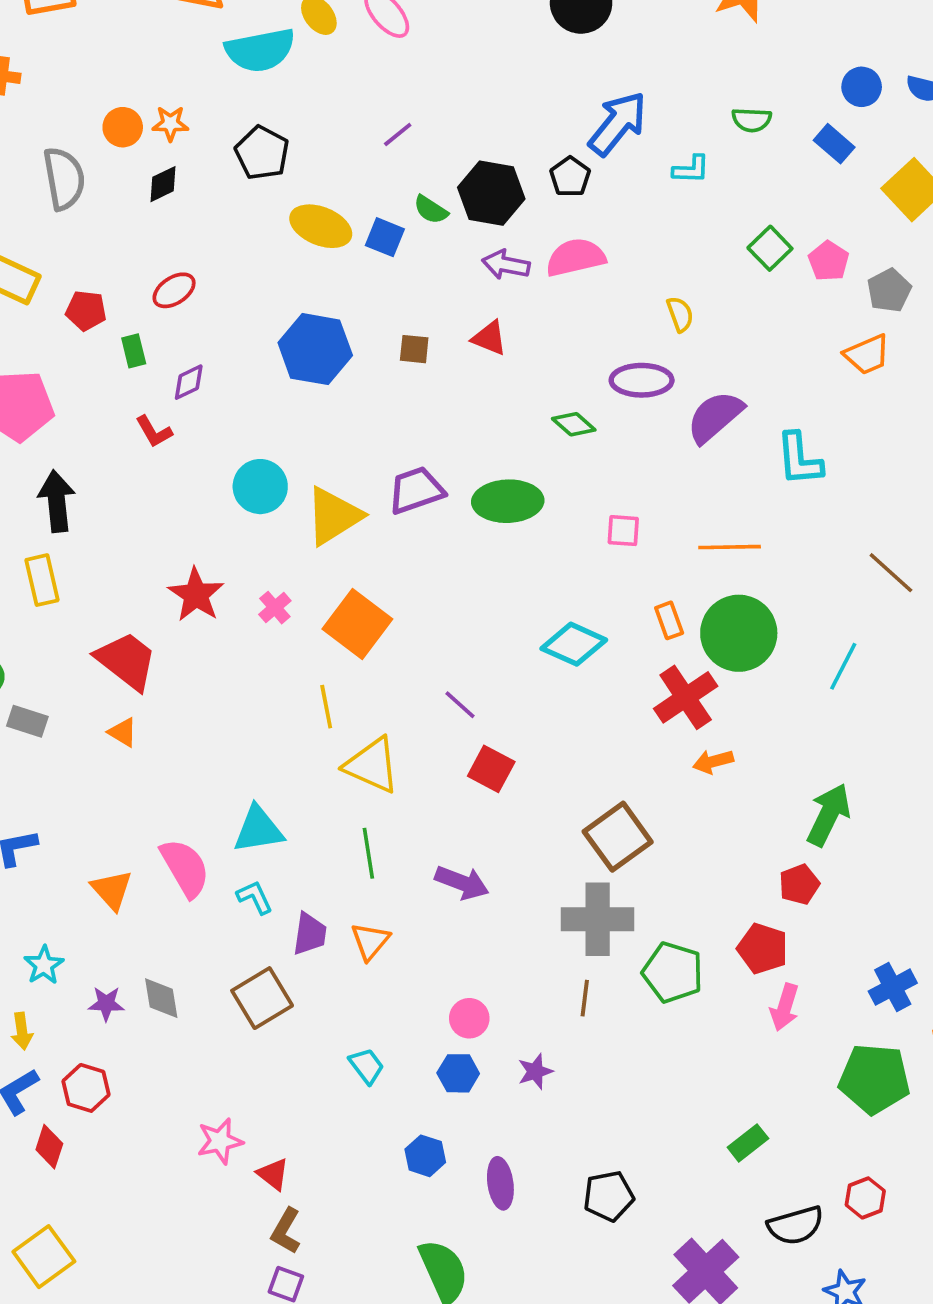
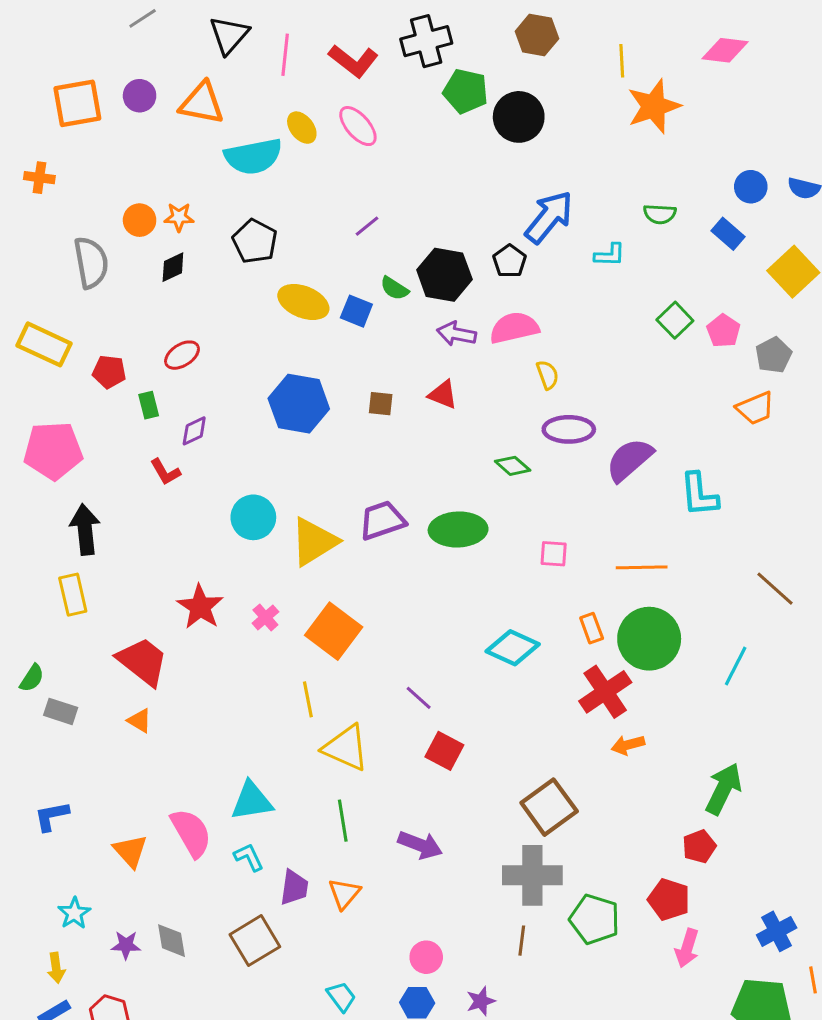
yellow semicircle: (680, 314) -> (548, 375), moved

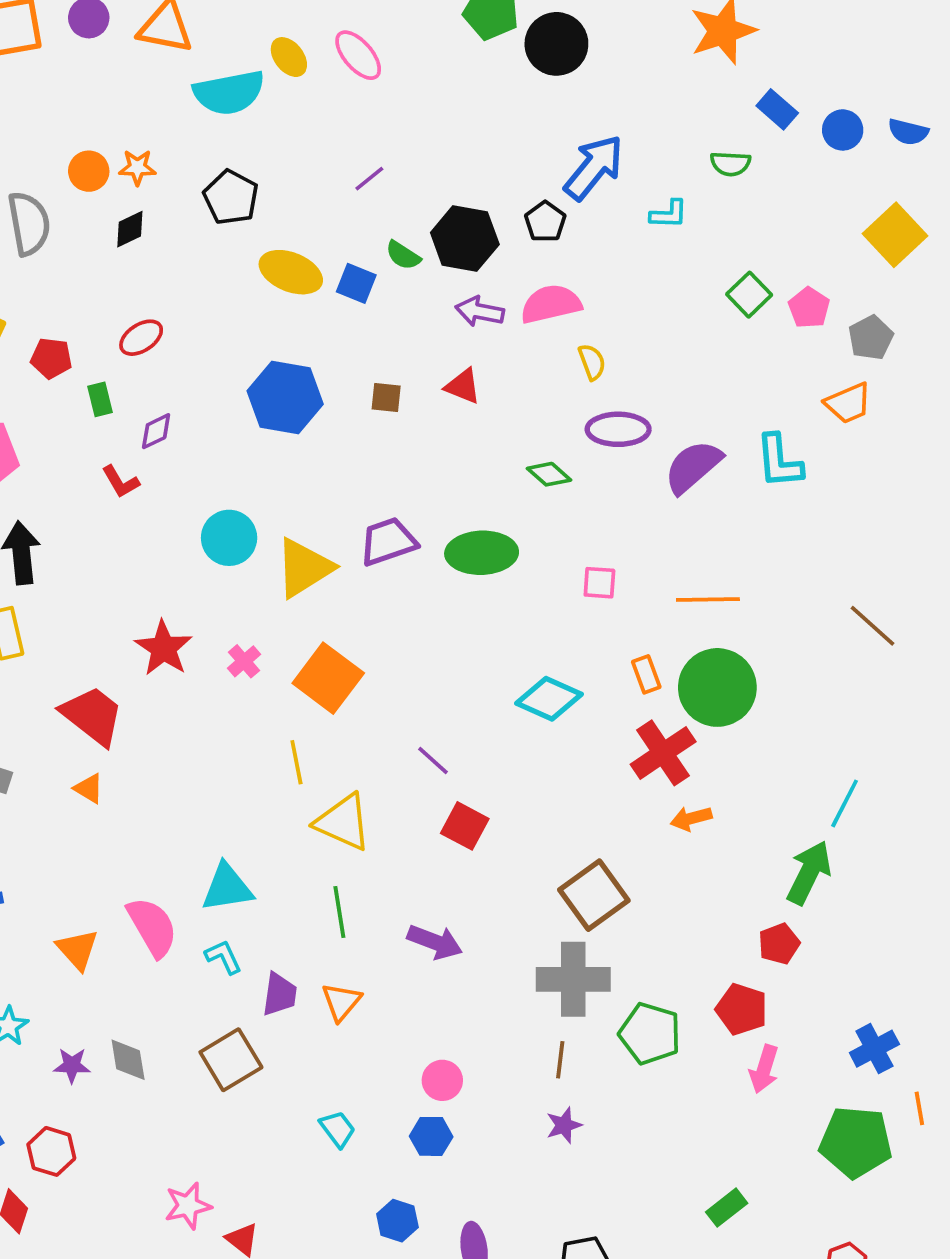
blue rectangle: (728, 234) -> (777, 109), moved
cyan L-shape: (699, 495) -> (779, 461), moved
cyan line: (736, 666) -> (845, 803), moved
purple star: (481, 1001) -> (564, 1125), moved

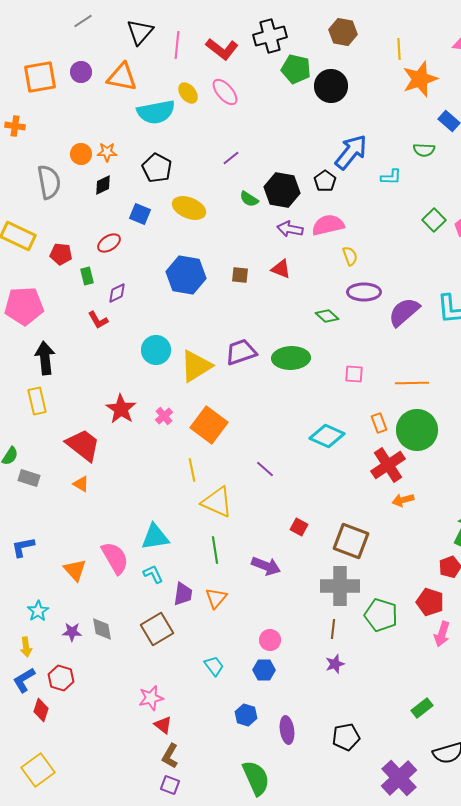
blue square: (356, 283) -> (140, 214), moved
red square: (465, 826) -> (299, 527), moved, size x0.7
brown square: (594, 895) -> (351, 541), turned -33
pink star: (188, 1206) -> (151, 698), moved

